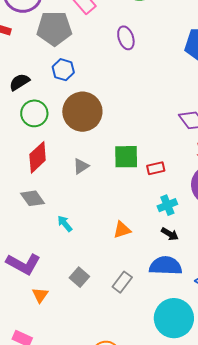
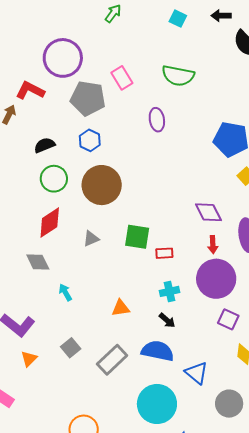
gray rectangle: (122, 282) -> (112, 360), size x1.4

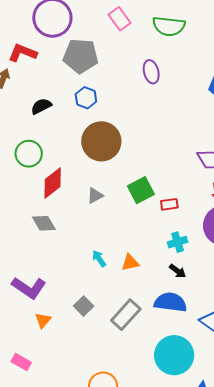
pink rectangle: (122, 78) -> (120, 19), moved
green circle: (54, 179) -> (29, 154), moved
green square: (137, 237) -> (141, 190), turned -32
cyan arrow: (65, 292) -> (99, 258), moved

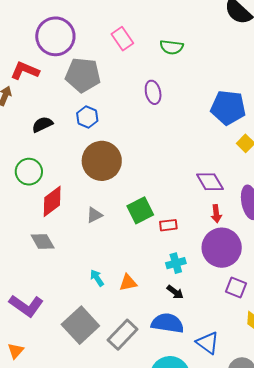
green semicircle: (169, 26) -> (172, 47), size x0.7
gray square: (84, 306) -> (80, 325), size x1.8
orange triangle: (43, 320) -> (16, 351), moved

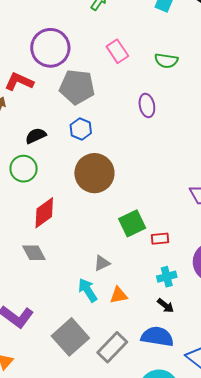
green circle: (29, 172) -> (24, 169), moved
gray triangle: (94, 215) -> (102, 263), moved
cyan arrow: (97, 278) -> (88, 290), size x1.4

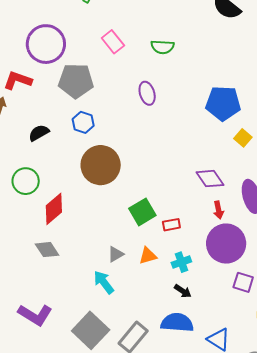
green circle: (24, 169) -> (26, 181), moved
orange triangle: (119, 295) -> (148, 256), moved

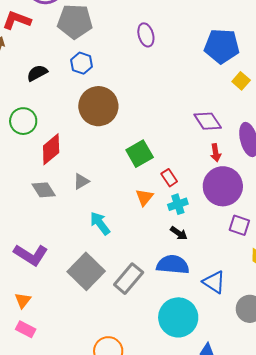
red rectangle: (171, 225) -> (169, 178), moved, turned 66
gray triangle: (116, 254) -> (81, 181), moved
orange triangle: (148, 256) -> (144, 197), turned -36

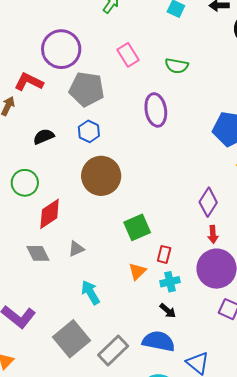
purple ellipse: (146, 35) -> (156, 110), size x1.4
purple diamond: (208, 121) -> (208, 202), turned 60
red rectangle: (169, 178) -> (164, 254), turned 42

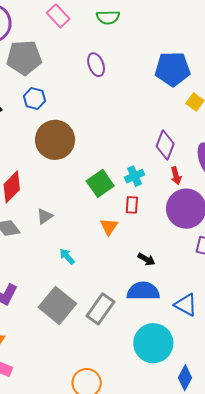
purple ellipse: (156, 110) -> (96, 65), size x0.7
cyan cross: (170, 282) -> (135, 176), moved
cyan arrow: (90, 293) -> (67, 256), size x0.7

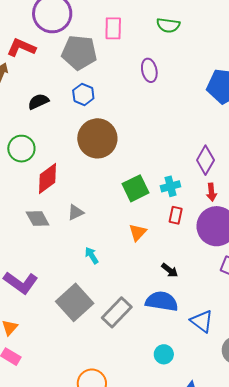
pink rectangle: (58, 16) -> (113, 28), moved, turned 35
red rectangle: (132, 205) -> (176, 215), moved
cyan circle: (153, 343) -> (164, 354), size x0.5

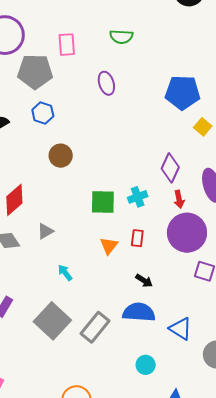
brown circle: (97, 138) -> (61, 156), size x0.6
green square: (136, 188) -> (103, 202), turned 32
red rectangle: (176, 215) -> (137, 238), moved

